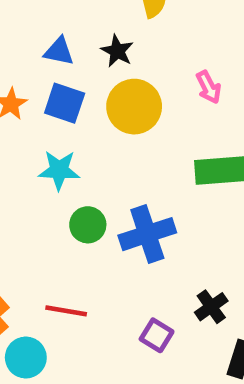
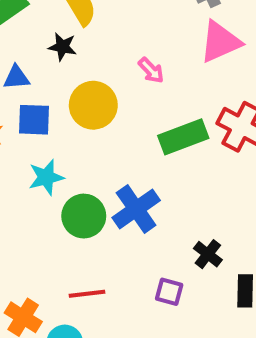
black star: (117, 51) -> (62, 47), moved
green circle: (88, 225) -> (84, 216), size x1.4

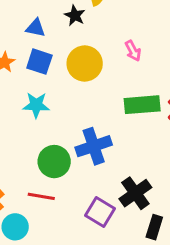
green circle: (84, 216) -> (54, 162), moved
black cross: (208, 254) -> (135, 193), size x1.5
purple square: (169, 292) -> (100, 212), size x1.4

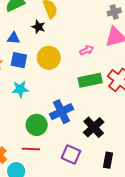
pink arrow: (133, 51) -> (87, 50), moved, turned -80
black cross: (135, 193) -> (94, 127), moved

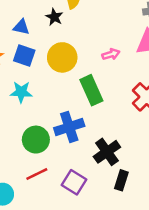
green rectangle: (90, 80) -> (91, 90), moved, turned 70
red line: (31, 149) -> (37, 174), moved, turned -36
black rectangle: (108, 160) -> (121, 180), moved

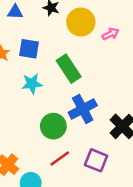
blue triangle: (21, 27) -> (15, 12), moved
yellow circle: (62, 57) -> (81, 22), moved
green rectangle: (91, 90) -> (69, 69), moved

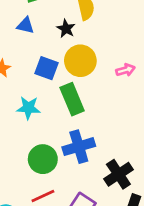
yellow circle: (81, 22) -> (80, 61), moved
blue square: (29, 49) -> (47, 68), moved

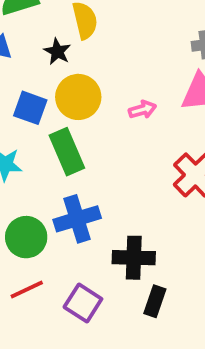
black cross: (118, 174) -> (134, 258), turned 36

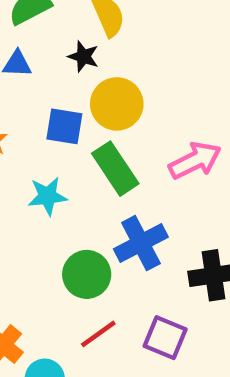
pink arrow: (142, 110) -> (195, 160), moved, size x1.6

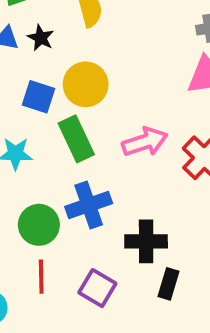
black star: (83, 56) -> (41, 38), moved
red line: (98, 334) -> (41, 277), turned -64

